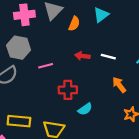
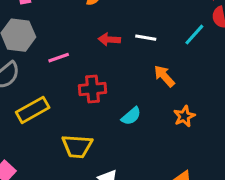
cyan semicircle: (85, 109) -> (131, 116), moved
yellow rectangle: (19, 121) -> (33, 110), moved, turned -30

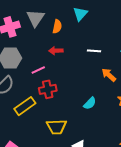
red arrow: (109, 39) -> (56, 51), moved
red cross: (93, 89) -> (48, 89), moved

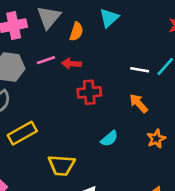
white line: (94, 51) -> (140, 70), moved
pink line: (38, 70) -> (46, 60), moved
red cross: (48, 89) -> (89, 92), moved

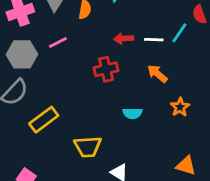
red arrow: (71, 64) -> (124, 39), moved
cyan semicircle: (109, 139) -> (132, 113), turned 48

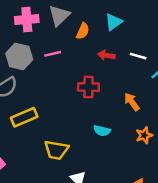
red arrow: (124, 39) -> (106, 55), moved
white line: (154, 40) -> (138, 56), moved

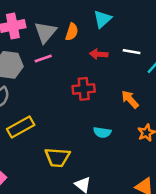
gray triangle: (59, 16) -> (45, 32), moved

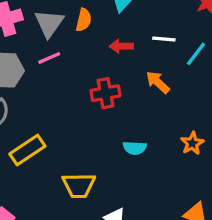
orange arrow: (130, 99) -> (158, 82), moved

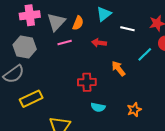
white line: (164, 39) -> (127, 29), moved
pink line: (49, 58) -> (65, 43), moved
red cross: (105, 93) -> (87, 82), moved

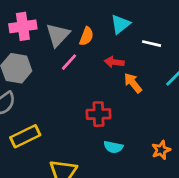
pink line: (65, 43) -> (69, 62), turned -32
orange arrow: (118, 69) -> (133, 83), moved

